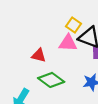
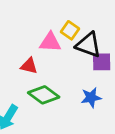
pink triangle: (68, 43) -> (50, 42), moved

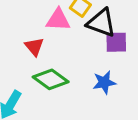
red triangle: (29, 66) -> (34, 47), turned 36

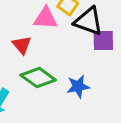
blue star: (104, 82) -> (78, 86), moved

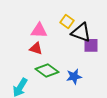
pink triangle: (46, 18) -> (39, 30), moved
red triangle: (22, 45) -> (36, 48), turned -32

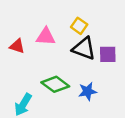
black triangle: (81, 32) -> (84, 48), moved
red triangle: (36, 48) -> (17, 46), moved

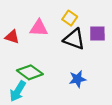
purple square: (108, 54) -> (97, 34), moved
green diamond: (55, 84) -> (30, 72), moved

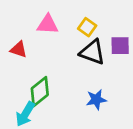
pink triangle: (39, 28) -> (48, 24), moved
green diamond: (30, 72) -> (40, 92), turned -75

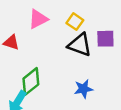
pink triangle: (48, 24) -> (38, 19), turned -30

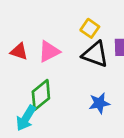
pink triangle: (38, 19) -> (49, 51), moved

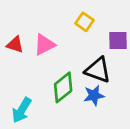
black triangle: (95, 54) -> (98, 70), moved
green diamond: (41, 95) -> (63, 87), moved

